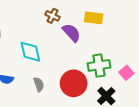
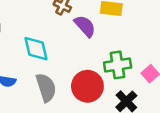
gray semicircle: (39, 84) -> (46, 88), size x1.6

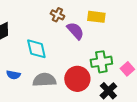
gray semicircle: (46, 88) -> (44, 80), turned -75

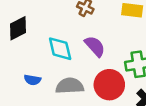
purple semicircle: (75, 31) -> (95, 46), moved

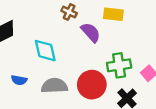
purple semicircle: (95, 46) -> (91, 32), moved

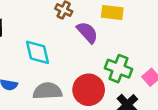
green cross: (119, 65) -> (118, 69), turned 30

